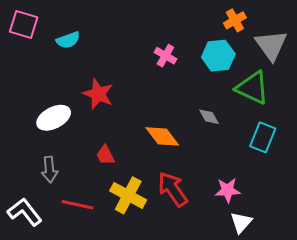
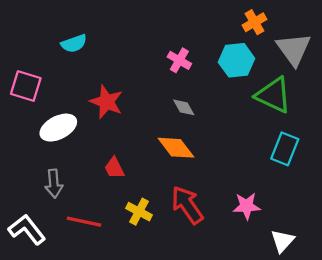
pink square: (24, 25) -> (26, 86), moved
gray diamond: (209, 117) -> (184, 107), moved
yellow cross: (128, 195) -> (139, 212), size x0.7
white triangle: (241, 222) -> (282, 241), moved

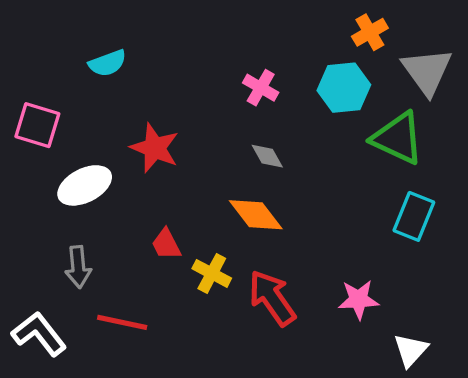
yellow cross: (139, 212) -> (212, 273), moved

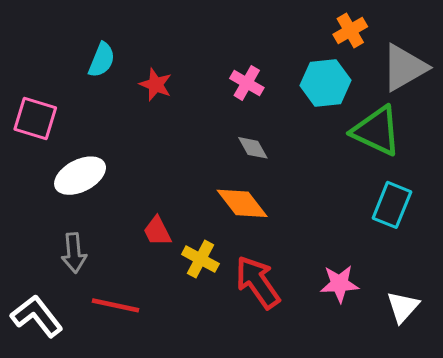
cyan semicircle: (107, 63) -> (102, 60), turned -48
gray triangle: (427, 71) -> (404, 68), turned 36
red star: (155, 148) -> (156, 85), moved, size x0.7
white triangle: (411, 350) -> (403, 307), moved

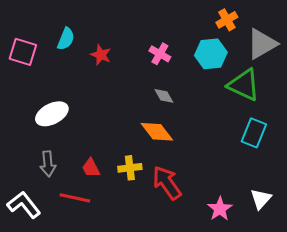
pink square: (35, 119) -> (23, 52), moved
red trapezoid: (157, 231) -> (91, 168), moved
yellow cross: (200, 259) -> (130, 168), turned -35
pink star: (339, 284) -> (220, 209), moved, turned -30

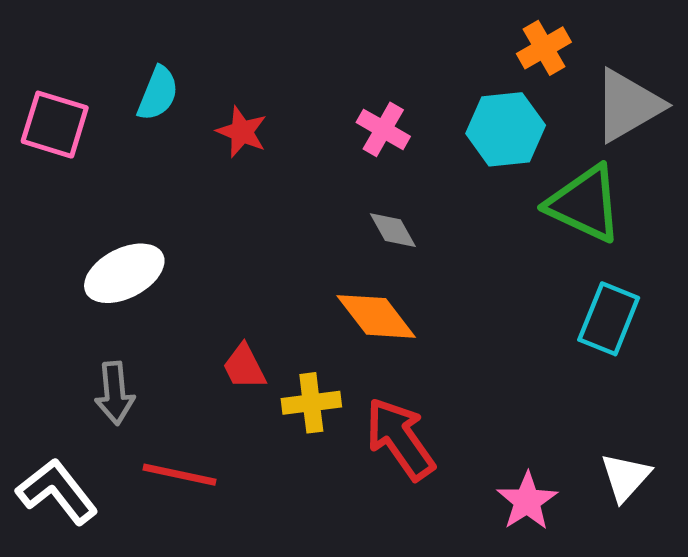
red trapezoid: (91, 168) -> (244, 367), moved

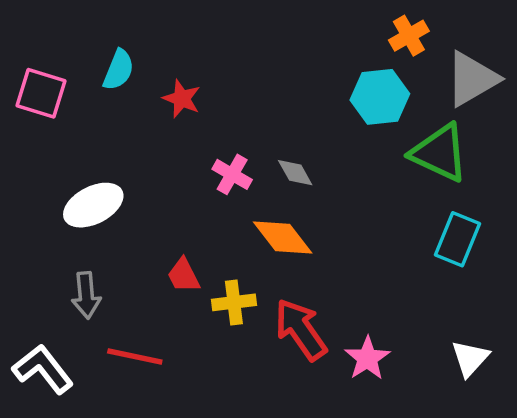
pink cross: (383, 129) -> (232, 174), moved
pink star: (527, 501) -> (367, 358), moved

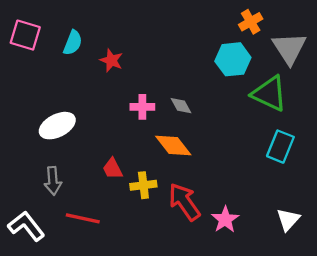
gray triangle: (472, 79) -> (289, 48), turned -33
pink square: (41, 93) -> (25, 35), moved
pink cross: (232, 174) -> (142, 107), turned -30

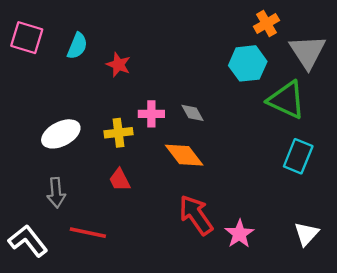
yellow cross: (143, 185) -> (118, 133), moved

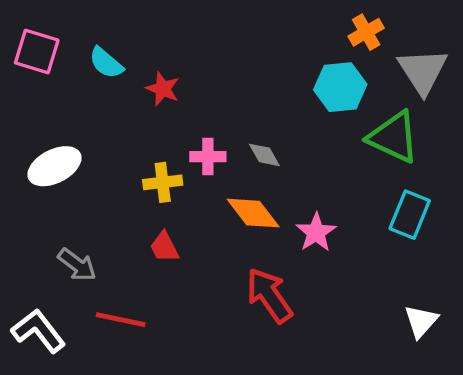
cyan semicircle: (77, 46) -> (106, 63), turned 108
white ellipse: (61, 134) -> (54, 166), moved
gray arrow: (56, 193) -> (77, 265), turned -48
pink star: (239, 234) -> (316, 232), moved

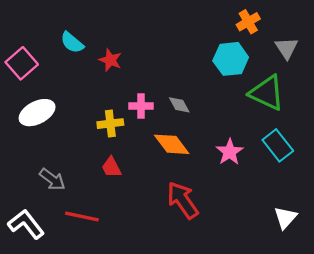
pink square: (37, 52) -> (22, 63), moved, turned 32
gray triangle: (423, 71) -> (287, 48), size x0.7
cyan rectangle: (410, 215) -> (278, 145), turned -60
pink star: (316, 232) -> (230, 152), moved

